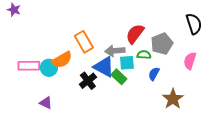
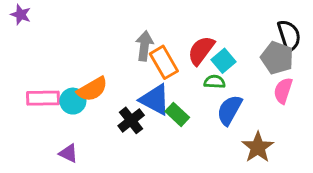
orange rectangle: (84, 42) -> (164, 62), moved
gray pentagon: (162, 44) -> (277, 58), moved, turned -30
gray arrow: (115, 51) -> (144, 46), moved, turned 102
cyan square: (127, 63) -> (223, 61), moved, turned -35
blue semicircle: (154, 74) -> (229, 110), size x1.5

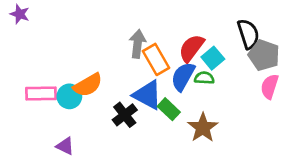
black semicircle: (289, 35) -> (248, 34), moved
blue semicircle: (229, 110) -> (183, 77), moved
brown star: (258, 147) -> (203, 128), moved

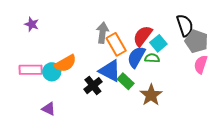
purple star: (20, 14) -> (32, 24), moved

